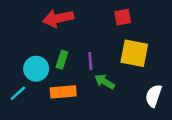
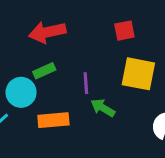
green rectangle: (62, 60) -> (44, 71), moved, turned 48

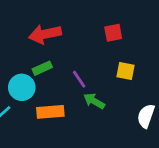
yellow square: (138, 74) -> (125, 71), size x0.6
purple line: (86, 83) -> (79, 79), turned -30

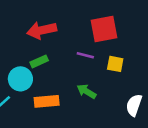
red square: (113, 33) -> (104, 29), size x1.6
purple line: (79, 79) -> (85, 55), moved, turned -42

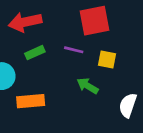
green rectangle: (39, 61) -> (35, 53), moved
green arrow: (87, 91) -> (88, 86), moved

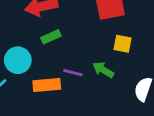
purple line: (74, 50) -> (73, 73), moved

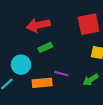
green arrow: (103, 70) -> (91, 80), moved, turned -63

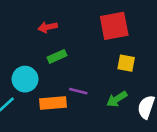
red arrow: (38, 25) -> (48, 27), size x0.6

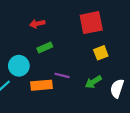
yellow square: (126, 63) -> (101, 53), turned -32

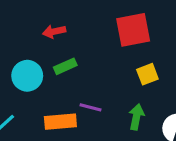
cyan circle: (19, 66) -> (27, 76), moved
green arrow: (93, 82) -> (136, 117), turned 133

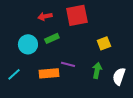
red square: (133, 30) -> (77, 15), moved

